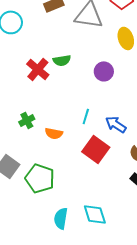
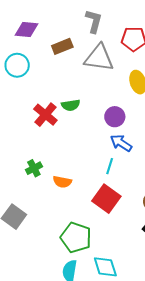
cyan line: (86, 116) -> (110, 166), moved
blue arrow: (116, 124) -> (121, 143), moved
green pentagon: (40, 178) -> (76, 238), moved

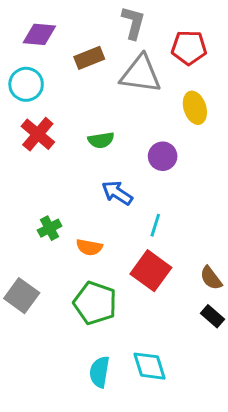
red cross: (45, 115) -> (38, 134), moved
blue arrow: (121, 143) -> (117, 193), moved
green pentagon: (76, 238) -> (95, 303), moved

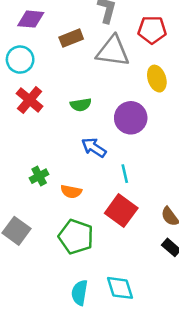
purple circle: (163, 156) -> (131, 118), size x1.4
cyan line: (155, 225) -> (125, 174), turned -30

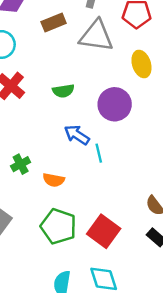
cyan line: (125, 174) -> (99, 153), moved
red square: (121, 211) -> (104, 231), moved

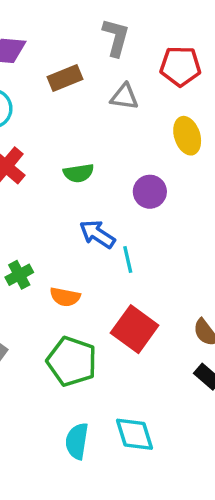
gray triangle: (96, 36) -> (124, 97), size x0.6
purple circle: (115, 104) -> (150, 192), size x0.7
red square: (104, 231) -> (135, 329), moved

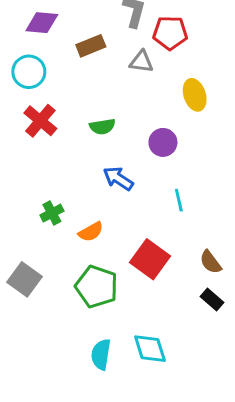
red pentagon: (180, 66) -> (170, 33), moved
cyan line: (128, 260) -> (179, 200), moved
orange semicircle: (65, 297) -> (91, 232), turned -40

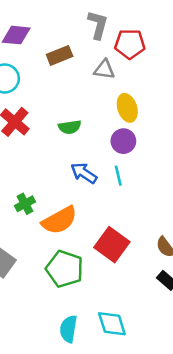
yellow ellipse: (195, 95) -> (127, 108), moved
cyan line: (179, 200) -> (118, 176), moved
orange semicircle: (91, 232) -> (60, 220), size x1.6

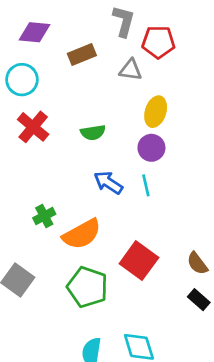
yellow ellipse: (127, 108) -> (156, 112), turned 36

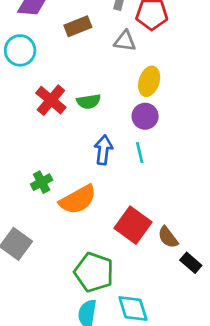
red cross: (33, 127) -> (51, 100), moved
blue arrow: (108, 183) -> (103, 150), turned 64
brown semicircle: (197, 263) -> (168, 237), moved
green pentagon: (87, 287) -> (94, 272), moved

